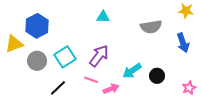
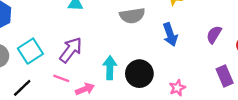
cyan arrow: (132, 71) -> (110, 68), turned 126
black circle: (157, 76) -> (139, 74), size x1.5

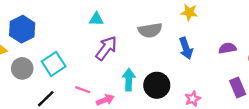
purple semicircle: (214, 35) -> (227, 48), turned 48
purple arrow: (71, 50) -> (106, 48), moved

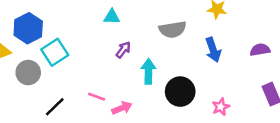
purple arrow: (106, 48) -> (123, 50), size x0.6
cyan square: (54, 64) -> (55, 52), moved
cyan arrow: (129, 80) -> (148, 71), moved

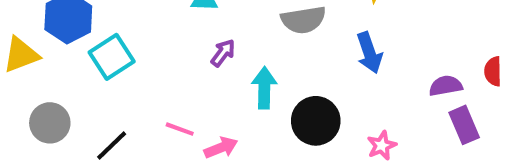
purple semicircle: (260, 50) -> (446, 86), moved
gray circle: (28, 73) -> (50, 123), moved

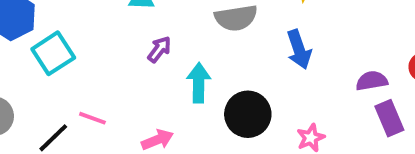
pink line: (180, 129) -> (92, 118), moved

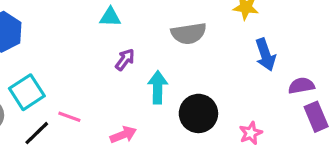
blue arrow: (299, 49) -> (265, 55), moved
cyan square: (53, 53) -> (27, 92), moved

